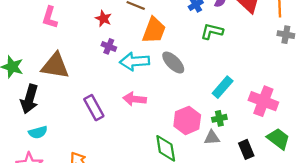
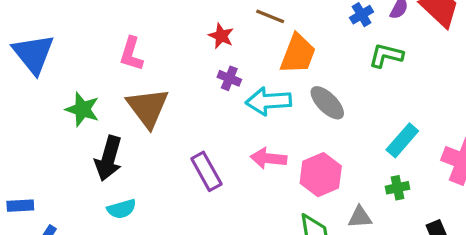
pink L-shape: (50, 17) -> (131, 54), moved
brown triangle: (55, 66) -> (148, 108), turned 44
pink hexagon: (187, 120) -> (321, 175), moved
gray triangle: (212, 138) -> (360, 217), moved

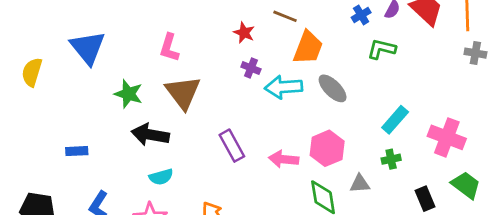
black arrow: (109, 158) -> (150, 135), turned 84
pink arrow: (268, 158) -> (284, 159), moved
blue rectangle: (20, 206) -> (77, 151), moved

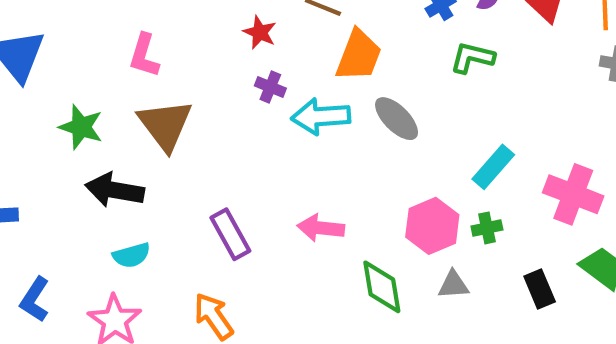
purple rectangle: (232, 146) -> (230, 234), moved
pink hexagon: (327, 148) -> (432, 226), moved
gray triangle: (360, 184) -> (453, 285), moved

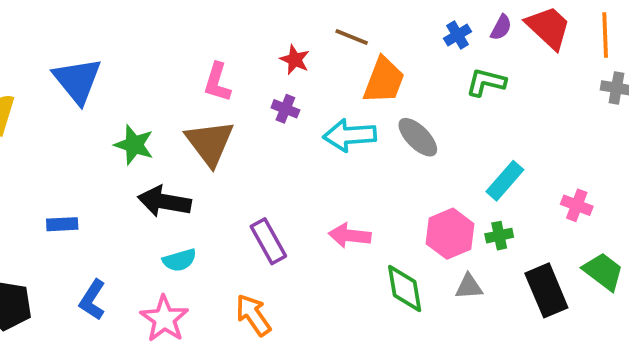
pink L-shape: (144, 55) -> (217, 82), moved
purple cross: (270, 87) -> (285, 109), moved
pink cross: (573, 194) -> (577, 205), size x0.6
black rectangle: (540, 289) -> (546, 290), size x1.5

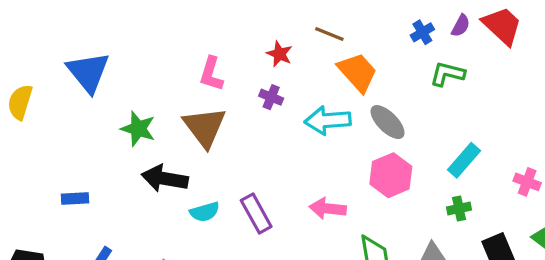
orange trapezoid: (384, 80) -> (358, 72), turned -63
pink hexagon: (450, 234) -> (391, 175), moved
cyan semicircle: (179, 260) -> (205, 212), moved

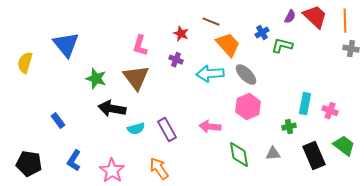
blue cross: (422, 32) -> (262, 33), moved
cyan rectangle: (464, 160) -> (305, 104), moved, turned -30
blue rectangle: (75, 199) -> (58, 121), turned 56

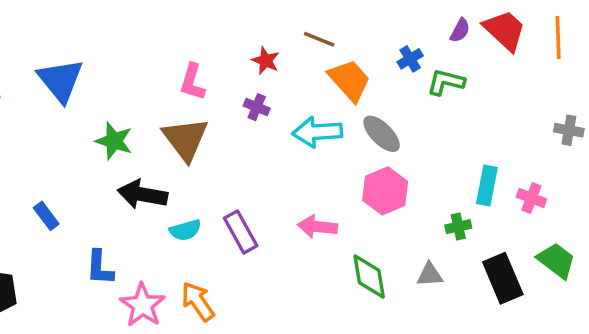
gray cross: (351, 49) -> (569, 130), moved
blue L-shape: (74, 161) -> (100, 268), moved, turned -30
orange arrow: (159, 169) -> (198, 301), moved

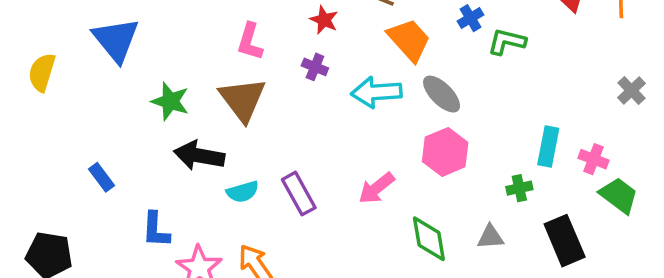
gray cross: (569, 130) -> (631, 90), turned 36
pink arrow: (317, 227) -> (376, 188), turned -45
green trapezoid: (556, 260) -> (619, 195), moved

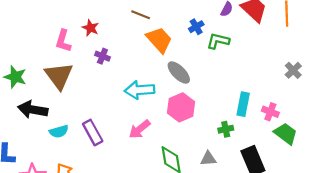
red star: (324, 20) -> (90, 28), moved
cyan arrow: (376, 92) -> (140, 90), moved

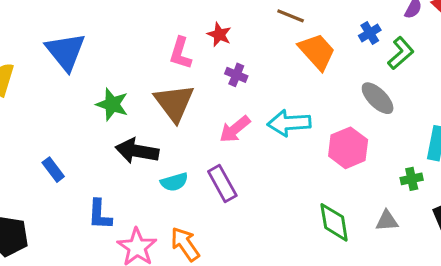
green L-shape: (218, 41) -> (401, 53), turned 125
gray ellipse: (179, 73) -> (378, 98), moved
pink arrow: (140, 129) -> (235, 129), moved

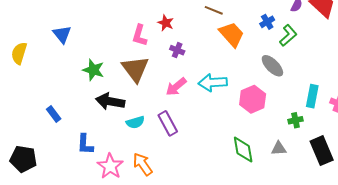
blue triangle: (66, 52) -> (62, 34), size x0.7

